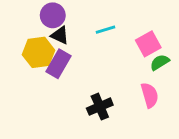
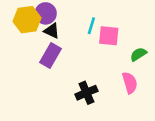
cyan line: (105, 30) -> (91, 26), turned -56
pink square: (148, 44) -> (109, 36), moved, turned 35
yellow hexagon: (38, 52) -> (27, 20), moved

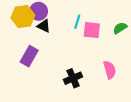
green semicircle: (138, 54) -> (120, 28), moved
purple rectangle: (51, 56) -> (29, 56), moved

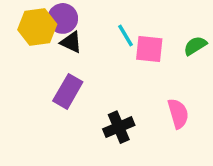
cyan line: (77, 22) -> (126, 35), turned -48
purple rectangle: (29, 56) -> (68, 91), moved

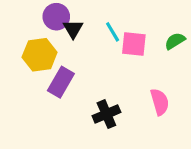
yellow hexagon: (37, 27) -> (40, 55), moved
black triangle: (71, 42) -> (73, 29), moved, turned 35

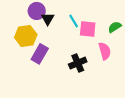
pink semicircle: (160, 102) -> (105, 51), moved
black cross: (106, 114) -> (78, 63), moved

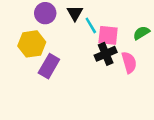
black triangle: (48, 19) -> (75, 13), moved
black cross: (78, 63) -> (106, 54), moved

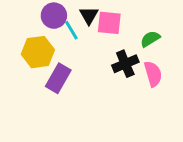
cyan line: (91, 25) -> (71, 30), moved
green semicircle: (141, 33) -> (150, 39), moved
pink square: (108, 35) -> (109, 23), moved

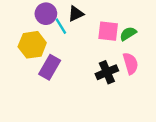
black triangle: (89, 16) -> (76, 14), turned 35
pink square: (109, 23) -> (108, 31), moved
black cross: (125, 64) -> (107, 72), moved

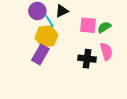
yellow hexagon: (32, 45) -> (46, 36), moved
black cross: (107, 72) -> (87, 59), turned 30

